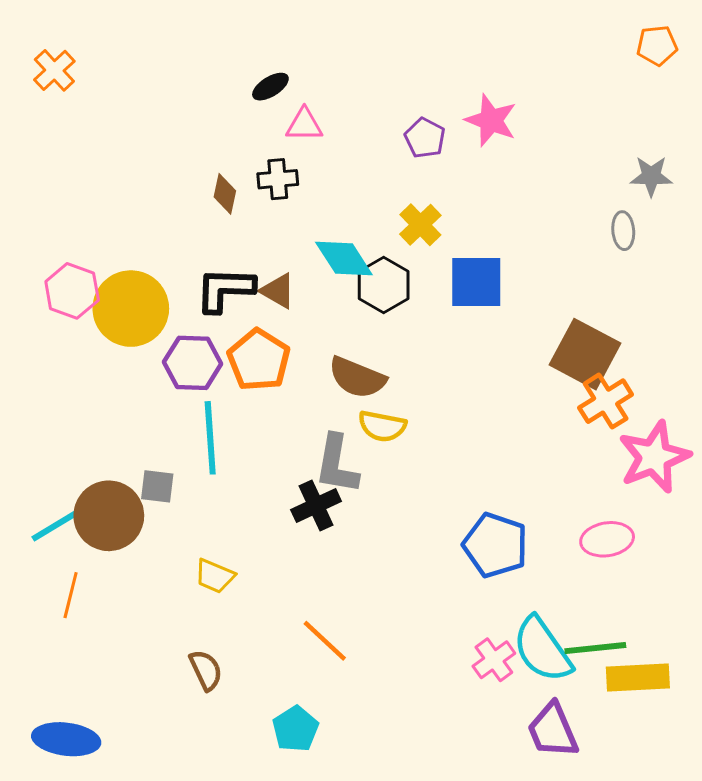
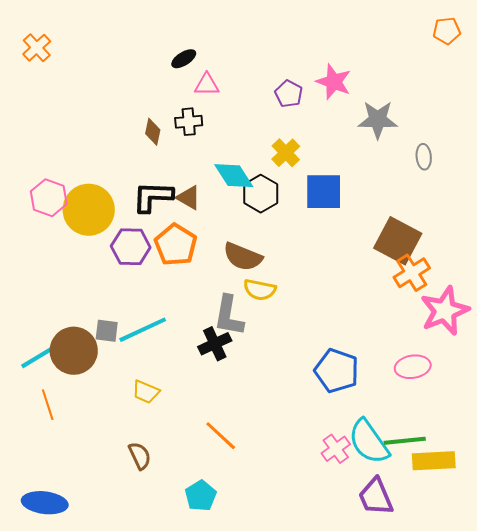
gray star: (651, 176) -> (378, 120), moved, size x1.4
cyan line: (210, 438) -> (143, 330), moved, turned 69
orange line: (71, 595) -> (48, 405), turned -32

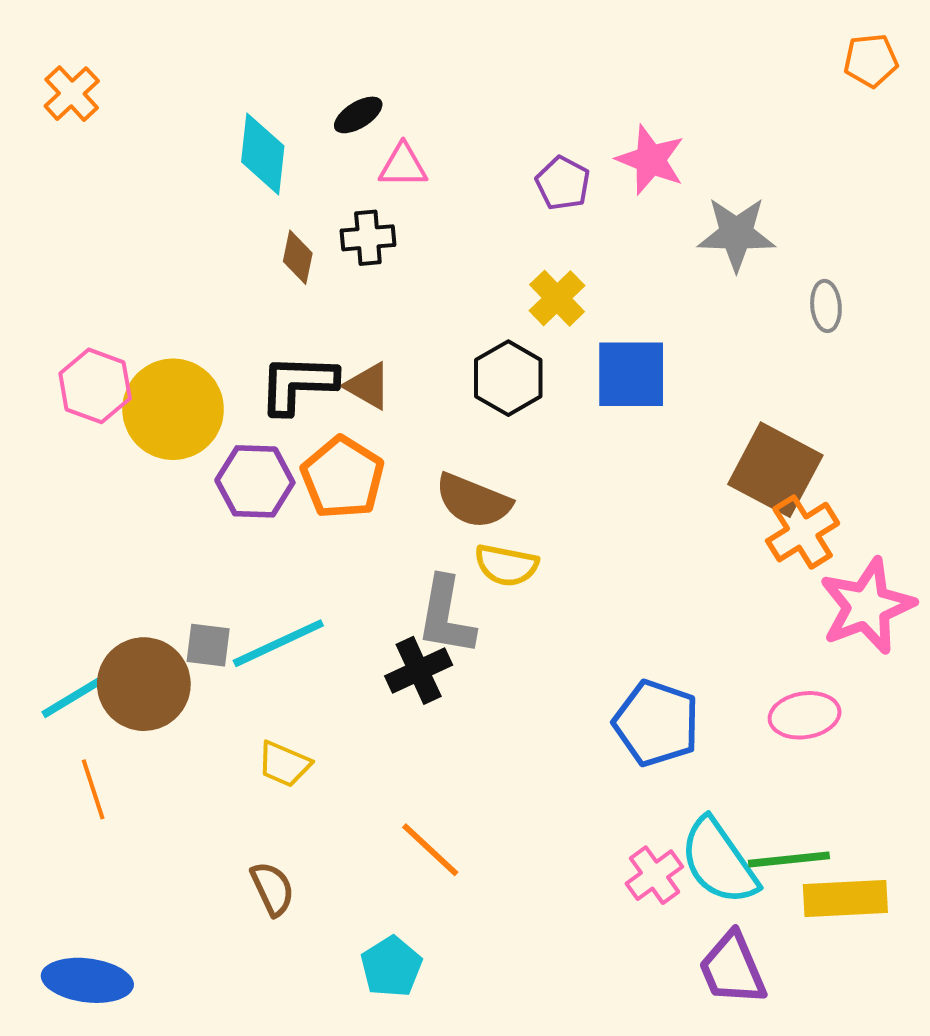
cyan diamond: (234, 176) -> (263, 154), moved, turned 39

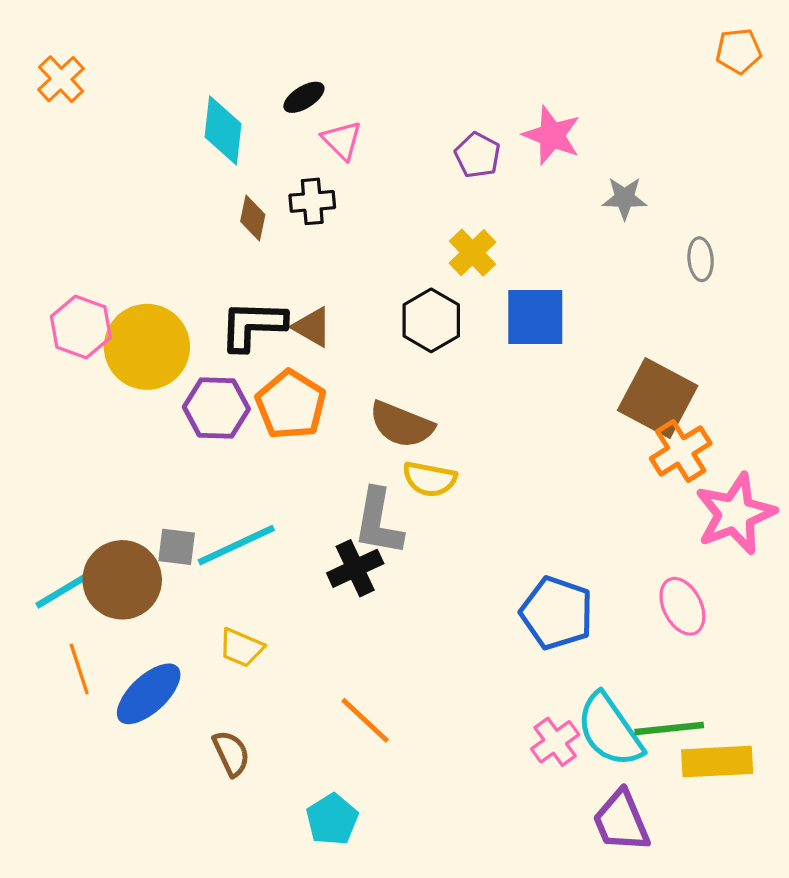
pink triangle: (403, 166) -> (342, 140), turned 45
gray star: (736, 234) -> (625, 198), size x0.7
pink ellipse: (805, 715) -> (682, 606), turned 72
blue ellipse: (87, 980) -> (149, 694), moved, turned -50

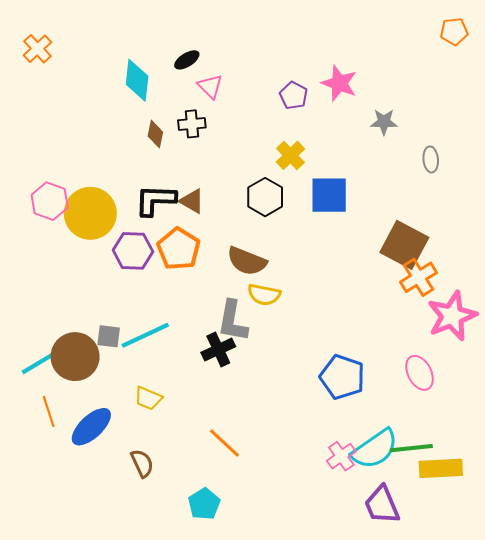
cyan semicircle: (610, 730) -> (375, 449), turned -90

